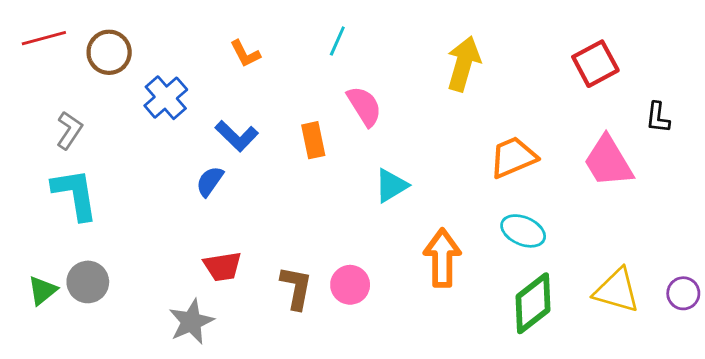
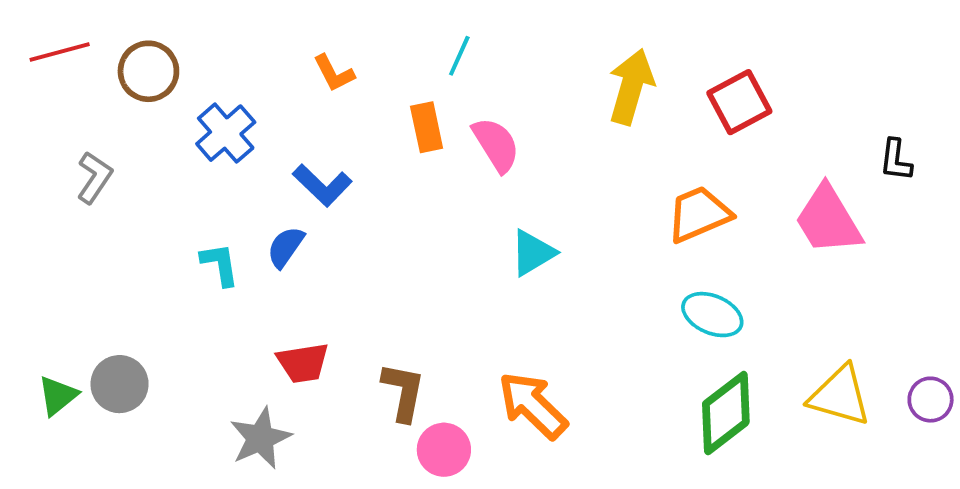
red square: (595, 64) -> (739, 102), moved
orange rectangle: (313, 140) -> (427, 127), moved
cyan L-shape: (75, 194) -> (220, 264), moved, size x0.6
orange arrow: (442, 258) -> (533, 405), moved, turned -46
pink circle: (350, 285) -> (444, 450), moved

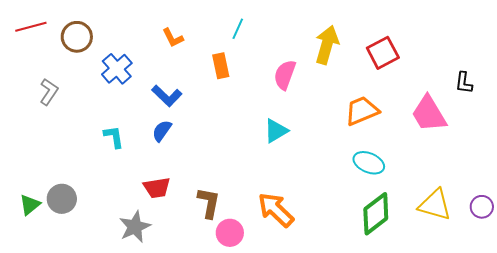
pink semicircle: (496, 145) -> (285, 75), moved, turned -128
blue semicircle: (286, 247) -> (162, 131), moved

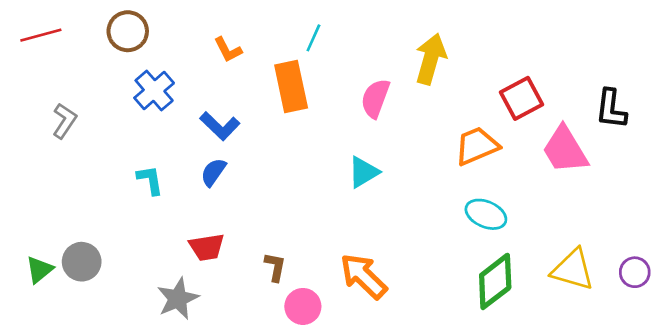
brown circle: (77, 37) -> (128, 31), moved
red square: (383, 53) -> (521, 98), moved
orange rectangle: (221, 66) -> (291, 87), size x1.5
black L-shape: (464, 83) -> (611, 109), size x1.4
brown L-shape: (209, 203) -> (275, 267), size x0.7

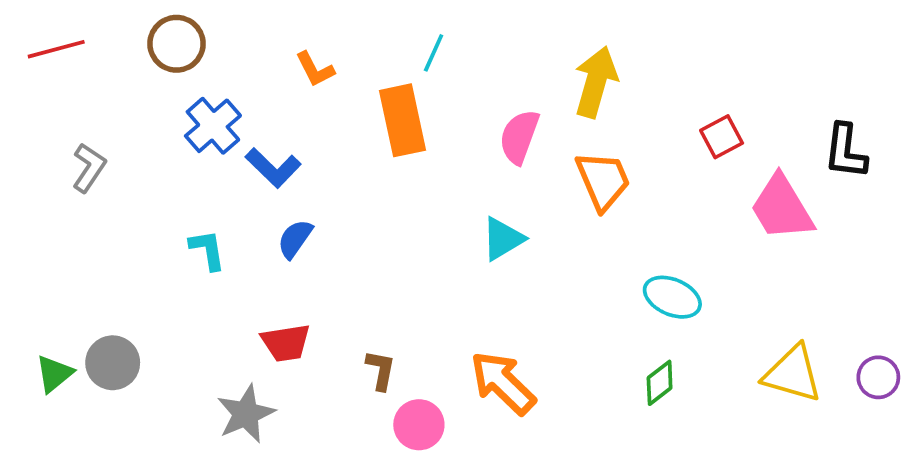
red square: (521, 98) -> (722, 137), size x0.7
blue L-shape: (220, 126) -> (273, 168), moved
orange trapezoid: (477, 146) -> (603, 180), moved, turned 90
green diamond: (495, 281) -> (660, 383), moved, size x0.6

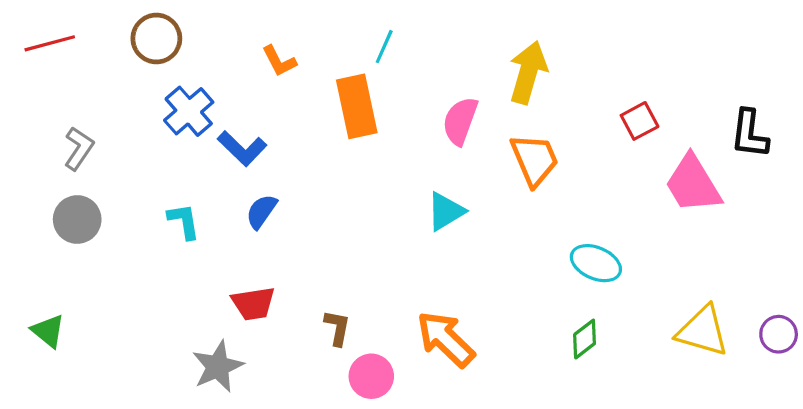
gray circle: (113, 363) -> (77, 219), moved
green triangle: (54, 374) -> (48, 331), turned -42

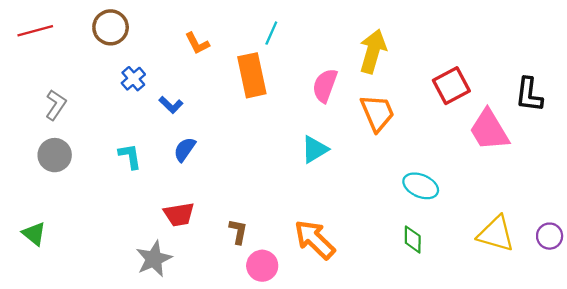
blue cross: (189, 111) -> (133, 79), size x0.7
red square: (640, 121) -> (451, 86), size x1.4
blue L-shape: (242, 148) -> (171, 105), size x0.7
green diamond: (585, 339) -> (413, 239), turned -52

